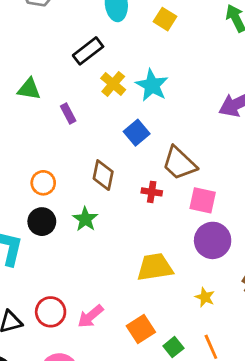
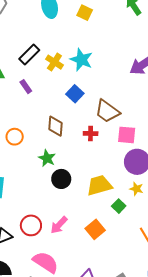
black rectangle: (88, 51) -> (29, 54), moved
black circle: (42, 222) -> (61, 179), moved
yellow star: (205, 297) -> (136, 189), moved
green square: (173, 347) -> (119, 206), moved

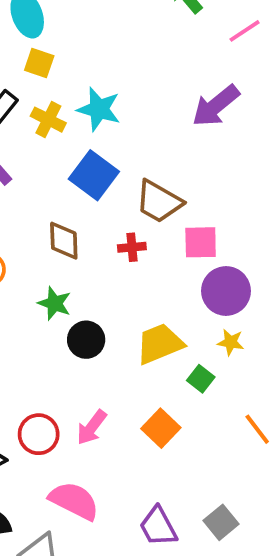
yellow square: (85, 13) -> (39, 63), moved
blue square: (75, 94) -> (94, 175), size x1.4

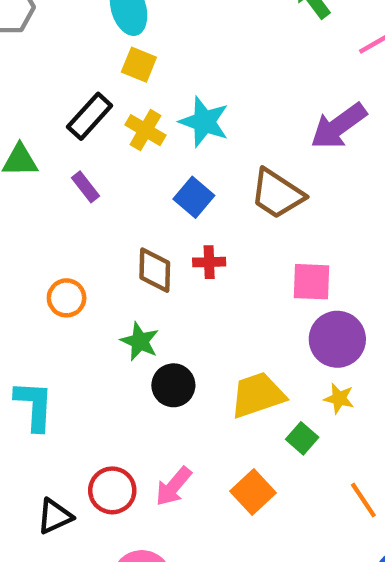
blue square: (94, 175) -> (194, 197), size x0.7
brown trapezoid: (159, 202) -> (277, 194), moved
red cross: (132, 247) -> (209, 262), moved

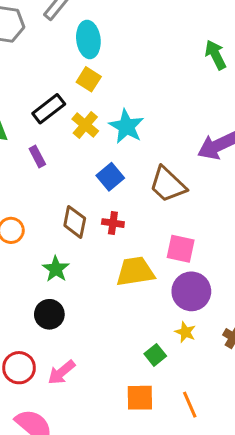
black circle: (173, 385) -> (49, 314), moved
yellow trapezoid: (258, 395) -> (135, 271), moved
orange square: (253, 492) -> (140, 398), moved, turned 32

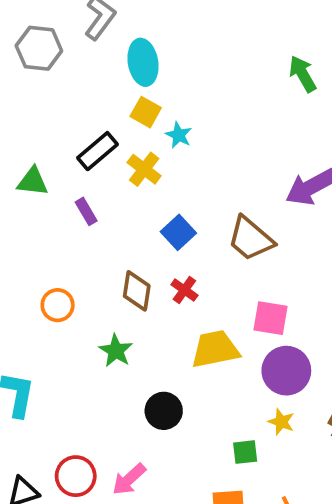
cyan star: (126, 126) -> (179, 135), moved, size x0.6
red cross: (113, 223) -> (184, 290), turned 30
black circle: (49, 314) -> (164, 411), moved
green square: (155, 355) -> (245, 452), turned 35

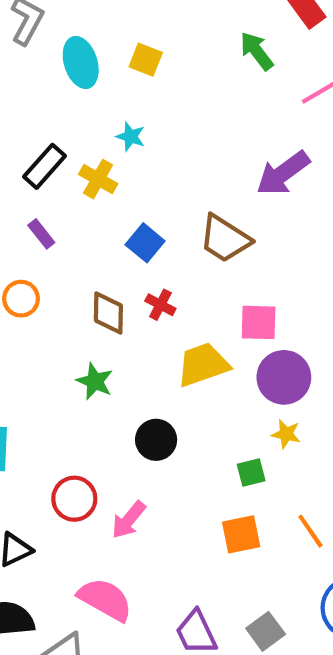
yellow square: (146, 112) -> (146, 60), moved
orange circle: (58, 305) -> (21, 299), moved
red circle: (76, 476) -> (74, 499), moved

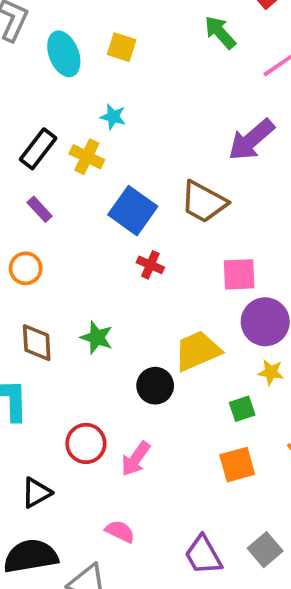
blue square: (145, 243) -> (133, 211), size x1.4
brown diamond: (108, 313) -> (37, 343), moved
yellow trapezoid: (203, 365) -> (197, 351), moved
pink semicircle: (105, 599) -> (120, 531), size x0.6

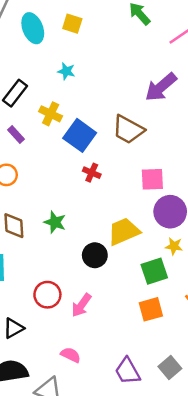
yellow cross: (87, 157) -> (51, 114), moved
green square: (242, 409) -> (154, 271), size x1.5

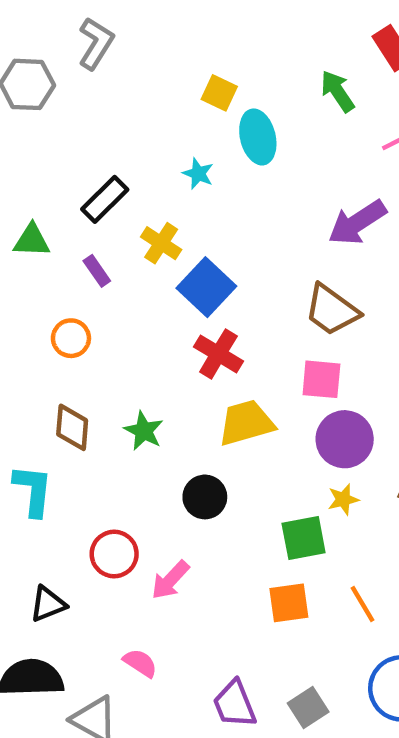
cyan ellipse: (33, 28) -> (258, 137), moved
brown trapezoid: (128, 130) -> (332, 310), moved
red cross: (92, 173) -> (218, 354), size x1.5
yellow trapezoid: (124, 232) -> (246, 423), moved
yellow star: (174, 246) -> (343, 499), turned -30

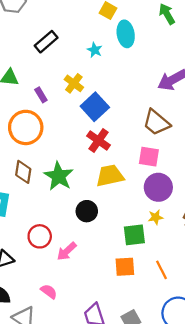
black rectangle: (105, 199) -> (46, 42), moved
orange circle: (71, 338) -> (26, 127), size x1.8
green star: (144, 431) -> (59, 176), size x1.5

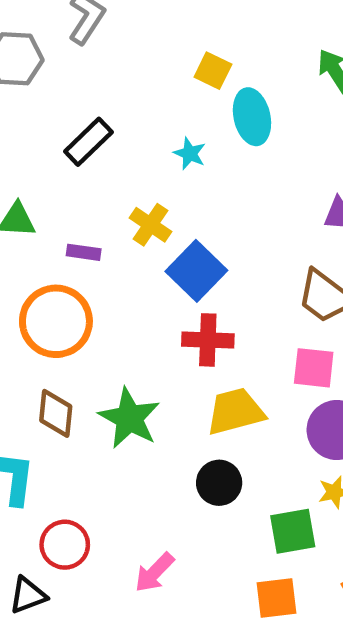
purple rectangle: (41, 95) -> (84, 252), turned -48
red cross: (99, 140) -> (208, 340), turned -30
black circle: (87, 211) -> (219, 483), moved
red circle: (40, 236) -> (65, 545), moved

